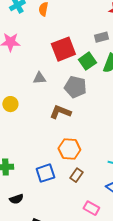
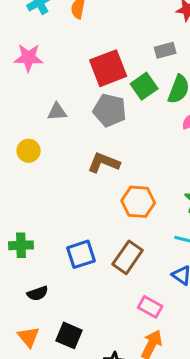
gray triangle: (39, 78) -> (57, 112), moved
gray pentagon: (75, 87) -> (110, 110), moved
orange hexagon: (69, 149) -> (138, 202), moved
brown rectangle: (76, 175) -> (128, 257), size x1.5

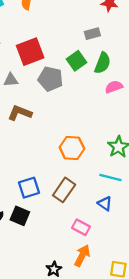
red square: (108, 68) -> (30, 52), moved
brown L-shape: (104, 163) -> (20, 113), moved
black square: (69, 335) -> (20, 216), moved

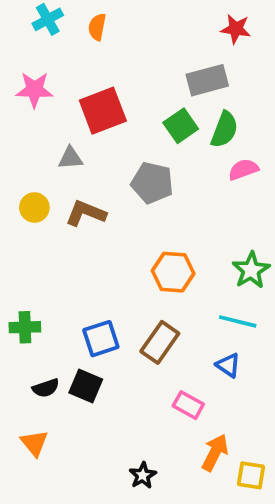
gray rectangle: (92, 34) -> (207, 80), size x1.5
gray pentagon: (50, 79) -> (152, 183), moved
orange arrow: (82, 256) -> (215, 453), moved

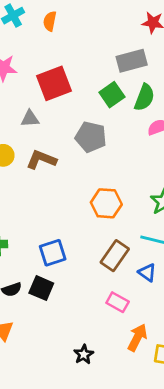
brown rectangle: (160, 342) -> (115, 256), moved

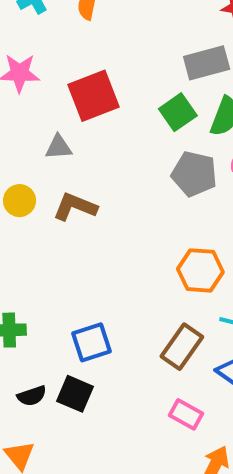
gray pentagon: (91, 137) -> (194, 174), moved
orange hexagon: (106, 203) -> (200, 270), moved

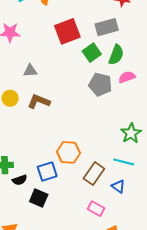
red square: (93, 96) -> (67, 31), moved
orange hexagon: (200, 270) -> (68, 152), moved
black semicircle: (32, 396) -> (20, 180), moved

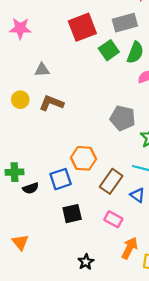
gray pentagon: (100, 84) -> (123, 118), moved
black square: (39, 198) -> (72, 214), moved, turned -36

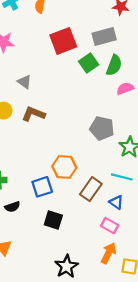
gray triangle: (42, 70) -> (25, 82), turned 40
black semicircle: (31, 188) -> (12, 207), moved
black square: (72, 214) -> (53, 220), turned 30
pink rectangle: (113, 219) -> (110, 226), moved
black star: (86, 262) -> (67, 266), size x1.5

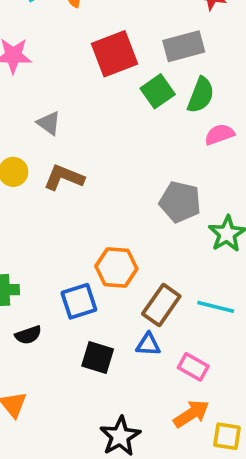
cyan line: (122, 177) -> (216, 307), moved
blue triangle: (116, 202) -> (148, 344), moved, turned -32
orange arrow: (109, 253) -> (191, 414), turned 30

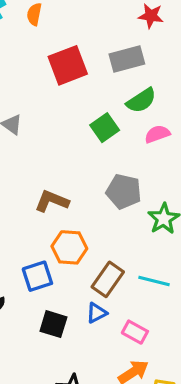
green square: (158, 91) -> (105, 128), moved
green semicircle: (201, 95) -> (141, 100), turned 36
brown L-shape: (64, 178) -> (52, 201), moved
blue triangle: (148, 344) -> (97, 313), turned -30

